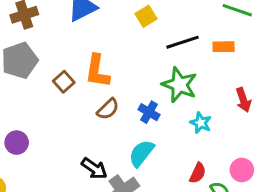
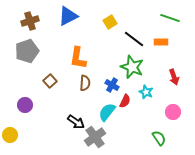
black line: (182, 42) -> (134, 39), turned 55
brown square: (64, 82) -> (50, 81), moved
brown semicircle: (108, 109) -> (85, 83), turned -42
pink circle: (242, 170) -> (173, 112), moved
red semicircle: (198, 173) -> (125, 101), moved

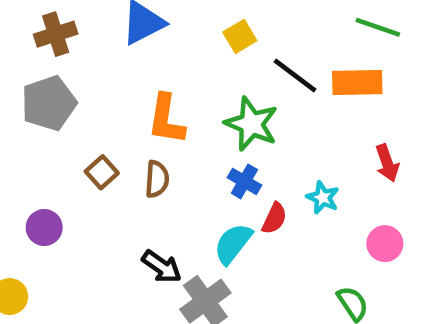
orange rectangle: (161, 42) -> (357, 82), size x1.5
green star: (132, 67) -> (251, 124), moved
brown semicircle: (85, 83) -> (157, 179), moved

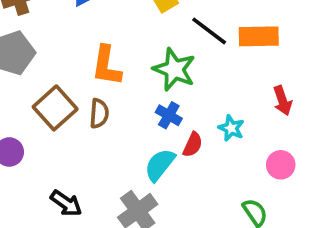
brown square: (102, 172) -> (55, 108), size x1.6
black arrow: (162, 267) -> (66, 203), moved

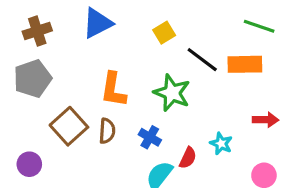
red arrow: (283, 101) -> (266, 120), turned -70
blue cross: (169, 115) -> (150, 137), moved

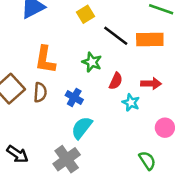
green star: (172, 93) -> (92, 62), size x0.7
red arrow: (266, 120) -> (151, 84), moved
red semicircle: (188, 158) -> (116, 81), moved

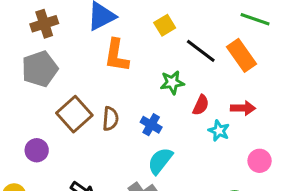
orange rectangle: (150, 39) -> (241, 55), turned 56
orange L-shape: (45, 60) -> (116, 55), moved
green star: (92, 62) -> (172, 82), turned -30

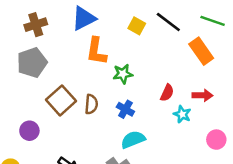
yellow square: (165, 25) -> (137, 26), turned -30
black line: (201, 51) -> (168, 22), moved
green star: (172, 82) -> (123, 74), moved
cyan semicircle: (160, 161) -> (133, 140), turned 30

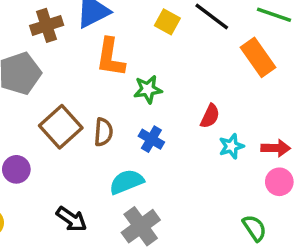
brown cross: (36, 25) -> (47, 25), moved
red arrow: (202, 95) -> (276, 148), moved
cyan star: (182, 114) -> (231, 146), turned 30
cyan semicircle: (133, 140) -> (126, 182), moved

